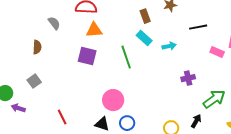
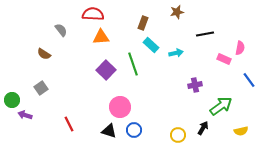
brown rectangle: (145, 16) -> (143, 23), moved, turned 40
brown semicircle: (37, 47) -> (44, 54), turned 120
purple square: (87, 56) -> (106, 70), moved, turned 30

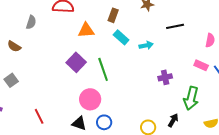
gray semicircle: (61, 30) -> (31, 22), turned 56
orange triangle: (101, 37) -> (86, 30), moved
pink rectangle: (224, 59) -> (201, 65), moved
green line: (133, 64) -> (103, 69), moved
green arrow: (221, 106) -> (191, 98), turned 140

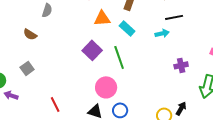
black line: (175, 26) -> (174, 17), moved
cyan rectangle: (121, 37) -> (127, 28), moved
black arrow: (173, 120) -> (181, 108), moved

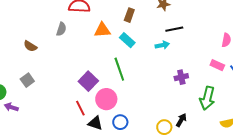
gray semicircle: (47, 10) -> (61, 29), moved
purple square: (92, 50) -> (88, 81), moved
red line: (55, 104) -> (80, 108), moved

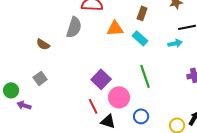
gray semicircle: (61, 29) -> (74, 27), size x1.5
green line: (119, 69) -> (145, 76), moved
blue circle: (120, 122) -> (141, 116), moved

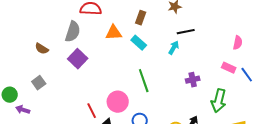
cyan arrow: (175, 43) -> (174, 48), turned -48
purple square: (101, 79) -> (78, 59), moved

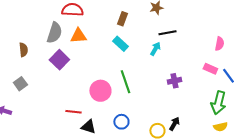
orange triangle: (114, 33) -> (78, 36), moved
brown semicircle: (42, 49) -> (23, 50), turned -128
green arrow: (219, 101) -> (218, 103), moved
pink circle: (118, 102) -> (100, 91), moved
red line: (92, 111) -> (73, 112), turned -56

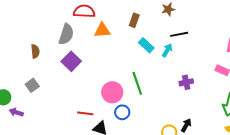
orange triangle: (78, 36) -> (102, 30), moved
cyan rectangle: (120, 44) -> (146, 45), moved
blue circle: (121, 122) -> (122, 112), moved

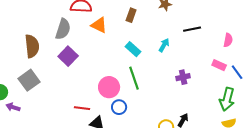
orange triangle: (102, 30) -> (99, 25), turned 30
black line: (179, 34) -> (192, 29), moved
cyan rectangle: (146, 45) -> (133, 49), moved
brown semicircle: (35, 51) -> (32, 46), size x1.6
gray square: (32, 85) -> (29, 80), size x1.5

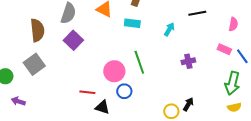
cyan rectangle: (133, 49) -> (132, 23), moved, turned -35
purple arrow: (13, 107) -> (18, 101), moved

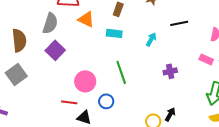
pink circle: (114, 71) -> (85, 81), moved

